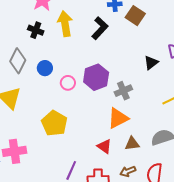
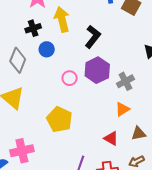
black L-shape: (100, 28) -> (93, 37), moved
black cross: (36, 30) -> (33, 28), turned -35
blue circle: (45, 68) -> (47, 49), moved
orange triangle: (118, 118) -> (122, 109), size x0.7

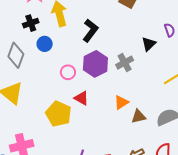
gray cross: (125, 81) -> (125, 63), moved
brown triangle: (139, 133) -> (139, 116), moved
red triangle: (111, 138) -> (81, 98), moved

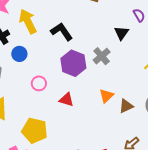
black L-shape: (90, 31) -> (62, 32), turned -60
pink circle: (68, 72) -> (39, 83), moved
yellow pentagon: (59, 114) -> (35, 131), moved

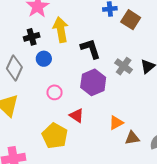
gray cross: (102, 56) -> (124, 66), moved, turned -30
yellow pentagon: (35, 131) -> (55, 136), moved

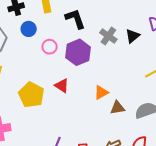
pink circle: (55, 92) -> (50, 47), moved
yellow pentagon: (55, 136) -> (31, 95), moved

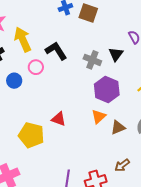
blue circle: (29, 29) -> (14, 81), moved
pink circle: (50, 47) -> (36, 67), moved
purple hexagon: (78, 52) -> (107, 90), moved

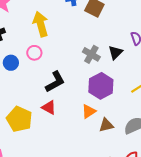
yellow arrow: (23, 39) -> (41, 24), moved
black L-shape: (56, 51) -> (55, 82), moved, turned 85

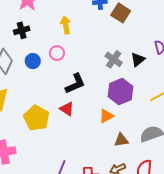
yellow arrow: (41, 24) -> (66, 25), size x0.7
brown triangle: (106, 125) -> (121, 140), moved

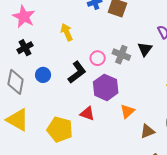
pink circle: (57, 53) -> (98, 58), moved
black L-shape: (75, 84) -> (77, 72), moved
purple hexagon: (121, 92) -> (106, 87), moved

